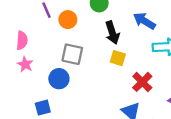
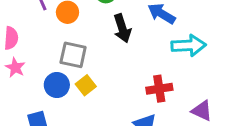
yellow square: (118, 58) -> (86, 85), moved, turned 35
red cross: (142, 82) -> (159, 89), turned 36

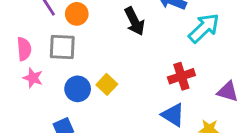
cyan arrow: (189, 45) -> (204, 28), turned -32
gray square: (73, 55) -> (62, 47), moved

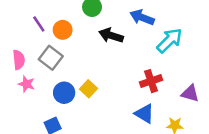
black arrow: (134, 21) -> (111, 35), turned 135
gray square: (62, 47) -> (51, 58), turned 35

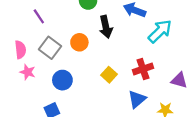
orange circle: (63, 30) -> (79, 42), moved
black arrow: (111, 35) -> (106, 27), turned -120
yellow square: (89, 89) -> (109, 75), moved
blue triangle: (144, 114) -> (137, 99), turned 48

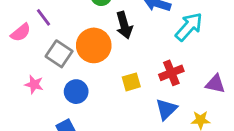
orange circle: (79, 42) -> (94, 45), size x1.6
pink semicircle: (20, 50) -> (21, 33), moved, turned 60
yellow square: (109, 75) -> (131, 82), turned 35

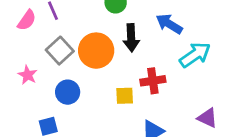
pink semicircle: (21, 33) -> (27, 20), turned -30
red cross: (171, 73) -> (153, 81), moved

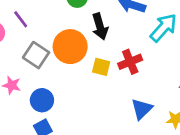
blue circle: (68, 92) -> (42, 100), moved
yellow square: (125, 96) -> (101, 67), moved, turned 30

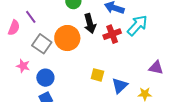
red cross: (130, 62) -> (112, 34), moved
yellow square: (101, 67) -> (97, 75), moved

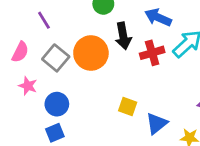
pink semicircle: (14, 28) -> (20, 52), moved

